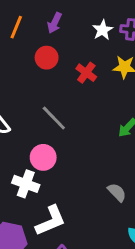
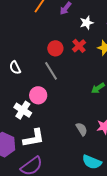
white star: (103, 30) -> (87, 23), moved
red circle: (47, 58) -> (55, 48), moved

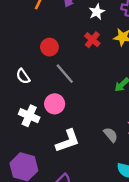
red circle: (55, 48) -> (49, 47), moved
white cross: (23, 110) -> (29, 116), moved
white L-shape: (34, 138) -> (68, 141), moved

